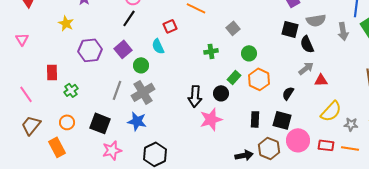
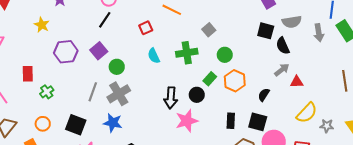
cyan semicircle: (158, 46) -> (154, 56), moved
green cross: (211, 51) -> (187, 53), size x1.5

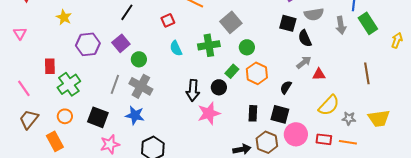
gray square: (209, 30) -> (231, 22), size x1.5
green cross: (47, 92) -> (69, 84), size x1.6
gray cross: (119, 94) -> (141, 86), turned -30

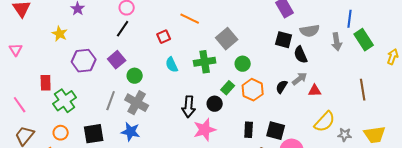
black semicircle: (286, 87) -> (282, 87), moved
black square: (98, 117) -> (94, 134), turned -30

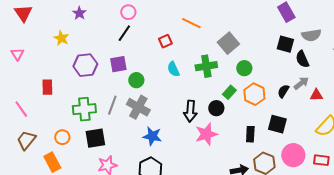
purple square: (117, 60) -> (118, 64), turned 30
green cross: (65, 101) -> (84, 109), moved, turned 30
black square: (276, 131) -> (277, 124), moved
blue star: (131, 132) -> (152, 136), moved

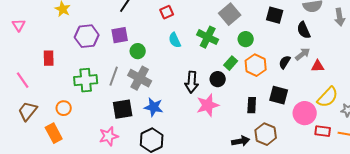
black square: (285, 44) -> (275, 15), moved
green cross: (206, 66) -> (208, 37), turned 35
black square: (95, 138) -> (123, 109), moved
pink circle: (293, 155) -> (305, 113), moved

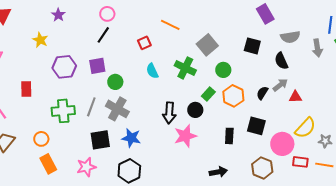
orange rectangle: (54, 133) -> (48, 164), moved
brown hexagon: (266, 134) -> (262, 168), moved

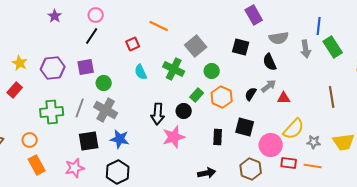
purple star: (58, 15) -> (55, 16), moved
yellow star: (40, 40) -> (20, 63), moved
red rectangle: (26, 89) -> (15, 90), turned 42

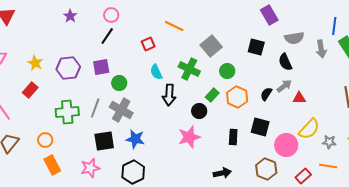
black arrow: (158, 114) -> (169, 95), moved
red rectangle: (289, 163) -> (303, 176), moved, turned -49

